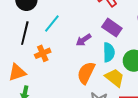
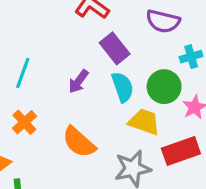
purple rectangle: (112, 28) -> (115, 48), turned 36
orange semicircle: (86, 73) -> (79, 142), moved, turned -55

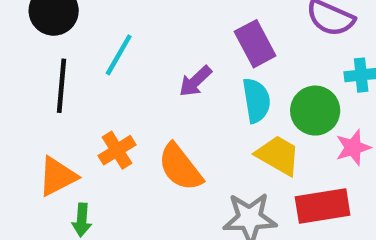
orange cross: (24, 122) -> (117, 150), moved

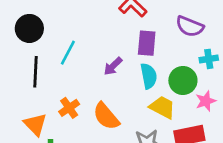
purple rectangle: (255, 44) -> (147, 43), turned 35
orange triangle: (58, 176) -> (35, 124), turned -45

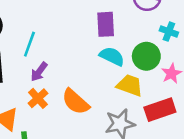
cyan cross: (209, 59) -> (169, 32), turned 36
purple arrow: (113, 66) -> (39, 72), moved
cyan semicircle: (149, 76) -> (112, 56), turned -45

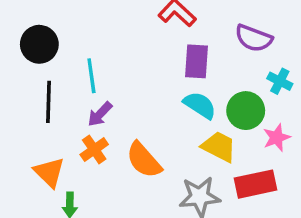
cyan line: (29, 44) -> (91, 76), turned -35

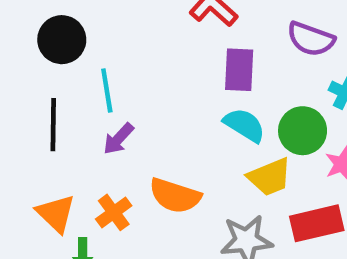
black circle: (39, 44) -> (62, 40), moved
yellow trapezoid: (219, 147) -> (270, 177), turned 132
orange cross: (94, 150) -> (114, 212), moved
orange semicircle: (144, 160) -> (175, 196), turned -30

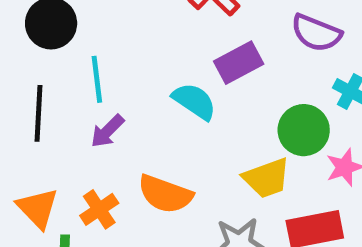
purple rectangle: (239, 70) -> (239, 63), turned 57
cyan semicircle: (244, 125) -> (194, 101), moved

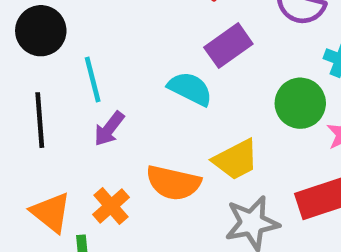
yellow trapezoid: (267, 178) -> (236, 160), moved

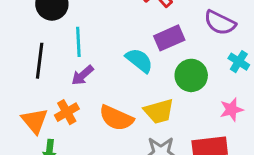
green circle: (300, 103) -> (191, 75), moved
orange cross: (111, 206) -> (67, 112), moved

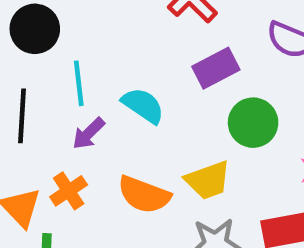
cyan semicircle: (139, 60) -> (143, 105), moved

